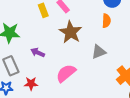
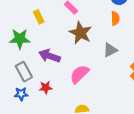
yellow rectangle: (43, 10) -> (39, 17), moved
purple arrow: (38, 52) -> (50, 56), size x1.5

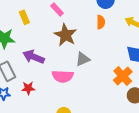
gray triangle: (110, 50) -> (83, 59), moved
pink semicircle: (79, 74) -> (63, 76), turned -135

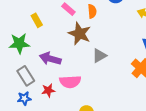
orange semicircle: (101, 22) -> (92, 11), moved
pink semicircle: (63, 76) -> (70, 82), moved

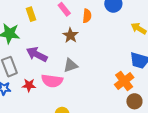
brown star: (80, 34) -> (70, 35), size x0.7
gray triangle: (99, 56) -> (71, 65), moved

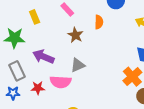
orange semicircle: (87, 16) -> (99, 22), moved

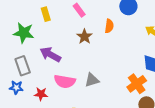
gray triangle: (78, 65) -> (92, 80), moved
red star: (38, 88) -> (41, 94), moved

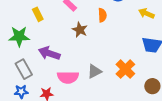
orange cross: (137, 84) -> (125, 69), moved

